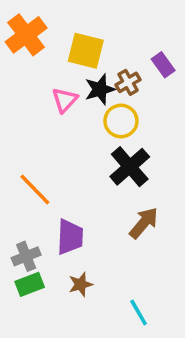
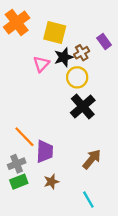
orange line: (35, 190) -> (24, 137), moved
brown arrow: (144, 223) -> (92, 159), moved

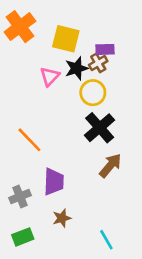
purple rectangle: (104, 41) -> (105, 49), moved, turned -56
orange line: (24, 137) -> (29, 140), moved
brown arrow: (92, 159) -> (110, 165), moved
green rectangle: (19, 182) -> (23, 237), moved

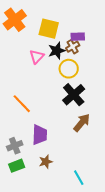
green rectangle: (23, 237) -> (17, 166), moved

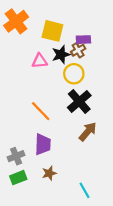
pink triangle: (37, 57) -> (40, 61), turned 42
orange line: (22, 104) -> (41, 111), moved

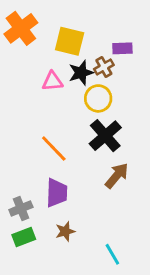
purple rectangle: (83, 40) -> (122, 48), moved

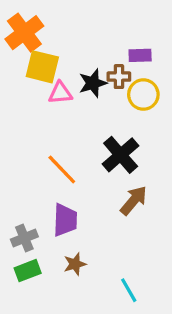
yellow square: (70, 41) -> (42, 67), moved
brown cross: (104, 67) -> (119, 77), turned 30
yellow circle: (98, 98) -> (143, 95), moved

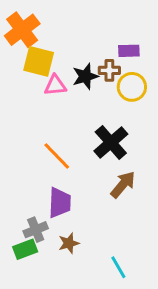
gray cross: (24, 238) -> (36, 230), moved

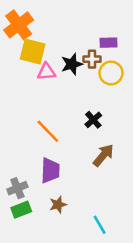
black cross: (111, 143) -> (93, 120), size x0.6
gray cross: (36, 230) -> (17, 188), moved

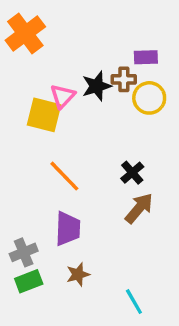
yellow square: (33, 52) -> (44, 115), moved
pink triangle: (47, 72) -> (63, 96), turned -42
black cross: (93, 120) -> (132, 173), moved

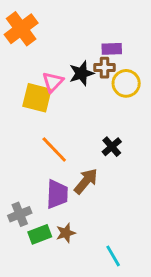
purple rectangle: (146, 57) -> (112, 49), moved
brown arrow: (139, 208) -> (86, 181), moved
green rectangle: (29, 281) -> (40, 234), moved

